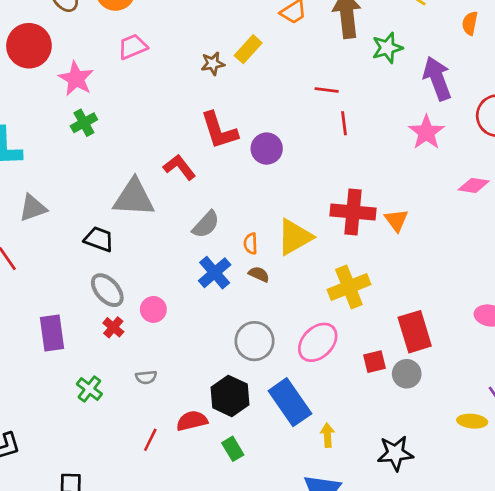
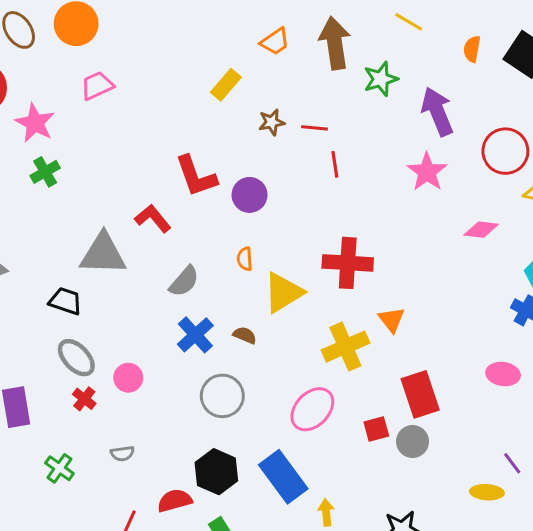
brown star: (213, 64) -> (272, 122), moved
orange triangle: (396, 220) -> (392, 320), moved
orange semicircle: (251, 244) -> (245, 259), moved
gray circle: (254, 341) -> (222, 396), moved

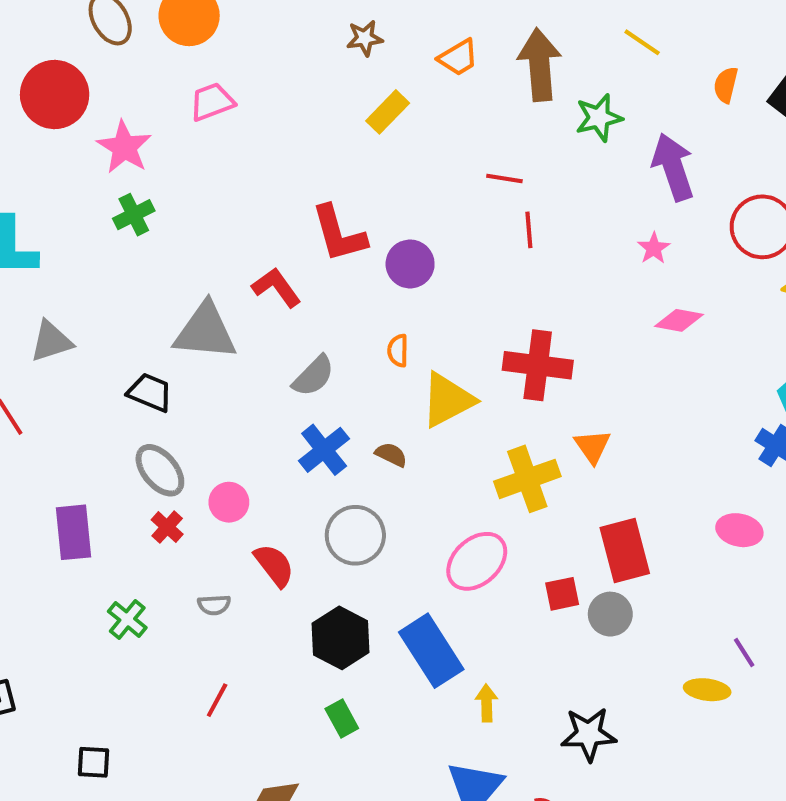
brown star: (272, 122) -> (365, 38), moved
pink star: (427, 172) -> (654, 248), size x0.6
pink diamond: (481, 230) -> (679, 320), moved
red semicircle: (175, 501) -> (274, 565), moved, turned 64

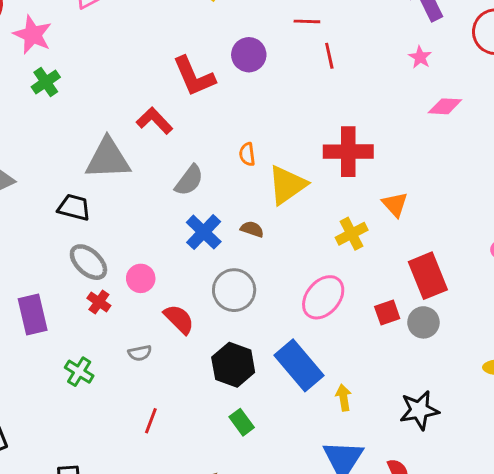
purple circle: (410, 264) -> (249, 55), moved
yellow cross: (527, 479) -> (352, 234), size x0.7

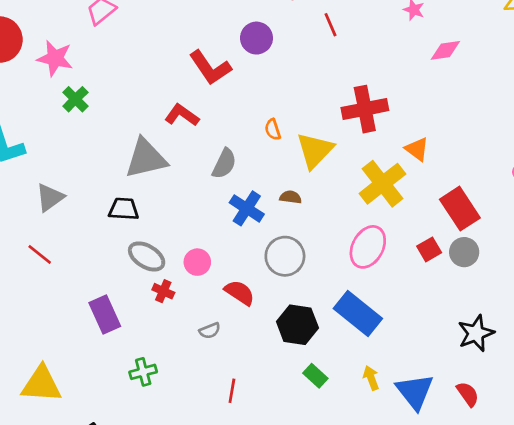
yellow cross: (352, 234) -> (382, 184), size x1.6
green cross: (79, 372) -> (143, 372), moved, turned -36
yellow arrow: (343, 398) -> (371, 378), moved

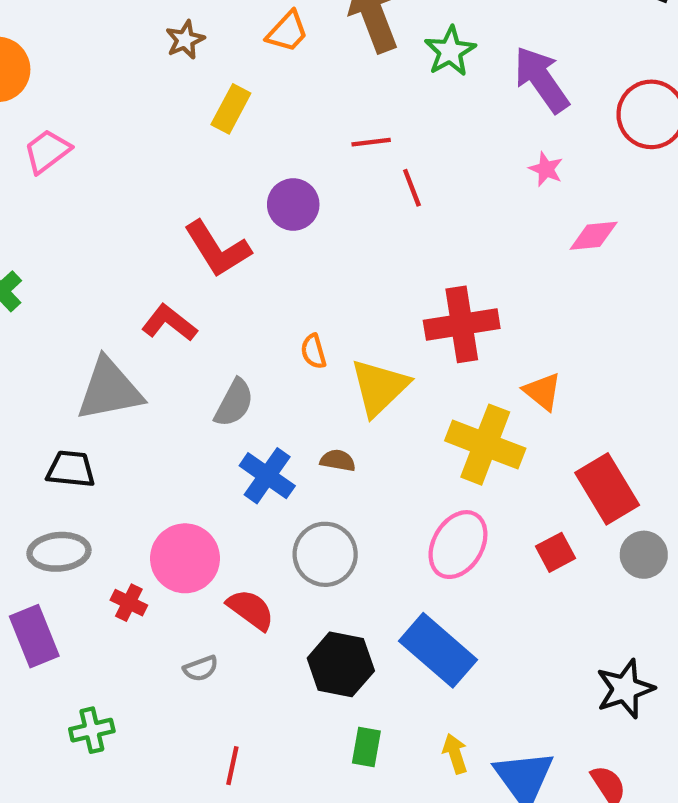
yellow cross: (382, 184) -> (485, 445), turned -33
gray circle: (464, 252) -> (644, 555), moved
gray ellipse: (147, 256) -> (59, 552), moved, turned -39
pink circle: (197, 262) -> (185, 558), size x1.6
green rectangle: (315, 376) -> (366, 747), turned 55

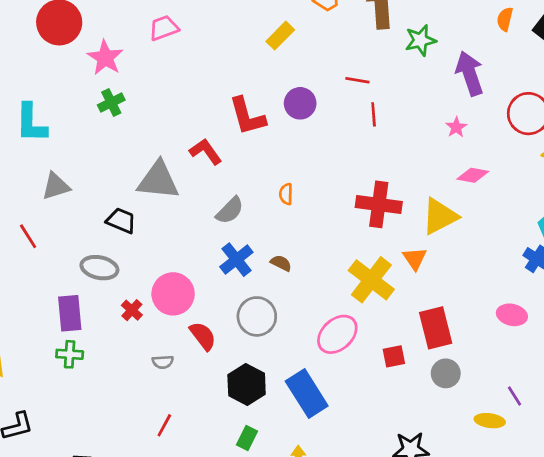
yellow triangle: (379, 387) -> (440, 216), moved
green cross: (92, 730) -> (70, 354), moved

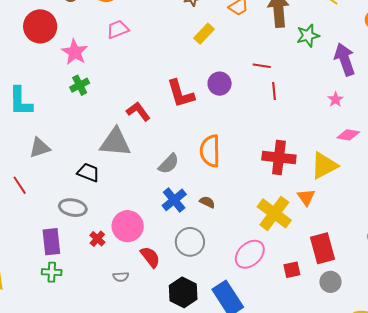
red L-shape: (206, 152) -> (138, 111), moved
orange semicircle: (286, 194) -> (210, 151), size x2.0

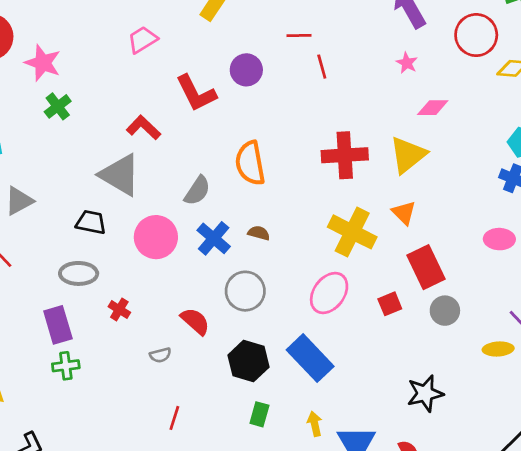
pink trapezoid: (118, 29) -> (142, 40), moved
gray triangle: (115, 142) -> (120, 175), turned 36
orange triangle: (306, 197) -> (404, 213), moved
pink circle: (128, 226) -> (156, 237), moved

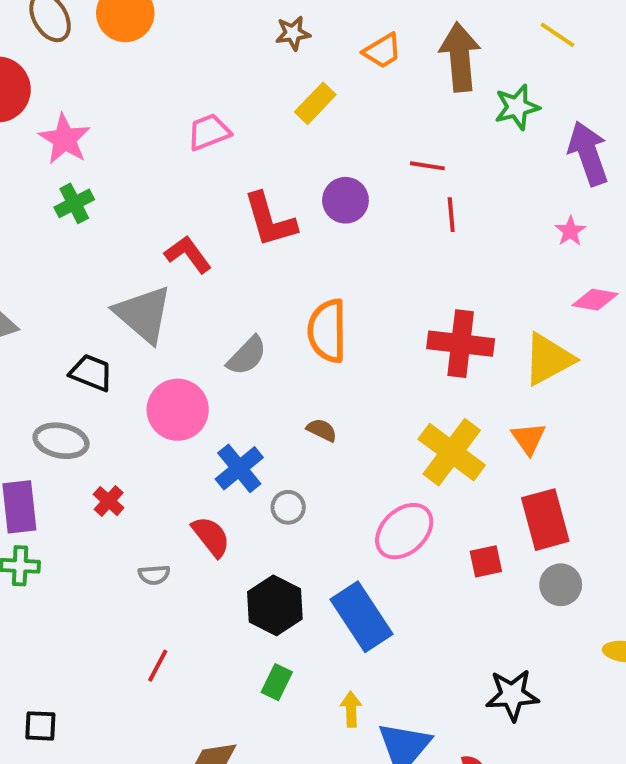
blue cross: (214, 238) -> (239, 468), moved
gray circle: (245, 291) -> (288, 507), size x0.6

